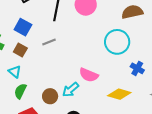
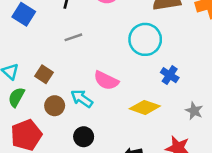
gray line: (49, 42) -> (73, 37), moved
brown square: (20, 50) -> (44, 74), moved
cyan arrow: (71, 90) -> (82, 99), turned 72

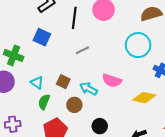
cyan arrow: (82, 99) -> (89, 89), moved

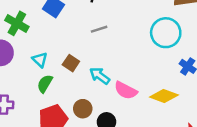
pink semicircle: (112, 81) -> (126, 90), moved
brown circle: (74, 105) -> (83, 109), moved

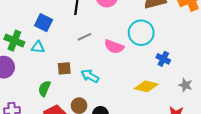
cyan triangle: (40, 60) -> (38, 47), moved, turned -32
brown square: (71, 63) -> (64, 68), turned -32
pink semicircle: (126, 90) -> (114, 47), moved

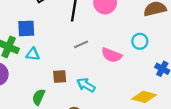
blue square: (44, 23) -> (26, 28), moved, turned -30
cyan circle: (141, 33) -> (140, 41), size x0.6

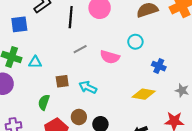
blue square: (26, 28) -> (19, 24), moved

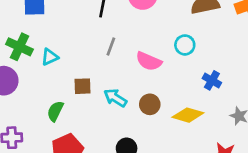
gray line: (80, 49) -> (111, 47), turned -48
cyan triangle: (35, 62) -> (50, 57), turned -32
brown circle: (79, 117) -> (150, 104), moved

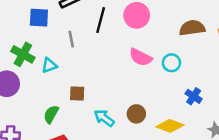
gray line: (111, 47) -> (71, 39), moved, turned -35
pink semicircle: (149, 61) -> (141, 57), moved
cyan arrow: (115, 98) -> (104, 118), moved

